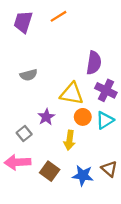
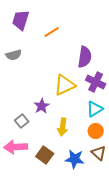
orange line: (58, 16) -> (52, 32), moved
gray semicircle: (29, 75) -> (14, 55), moved
yellow triangle: (72, 94) -> (65, 85), turned -35
orange circle: (83, 117) -> (96, 131), moved

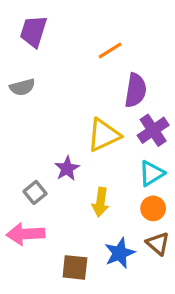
orange line: (52, 32) -> (110, 50), moved
purple cross: (96, 82) -> (153, 130), turned 30
brown square: (45, 155) -> (75, 267), moved, turned -30
blue star: (75, 159) -> (120, 253), turned -30

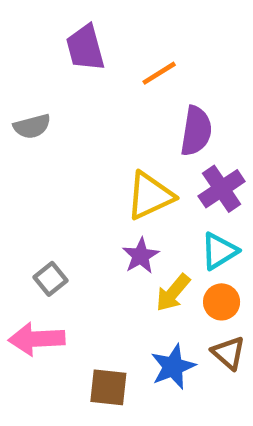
purple trapezoid: (33, 31) -> (85, 48), moved, turned -32
purple star: (67, 169) -> (141, 256), moved
yellow arrow: (100, 202) -> (173, 293), moved, turned 32

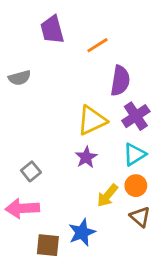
yellow arrow: (173, 293) -> (107, 196), moved
blue star: (173, 367) -> (82, 232), moved
brown square: (108, 387) -> (48, 245), moved

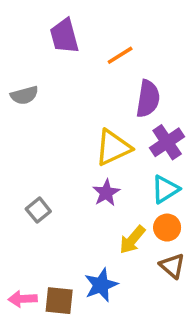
pink arrow: (22, 208) -> (23, 299), moved, size x0.7

